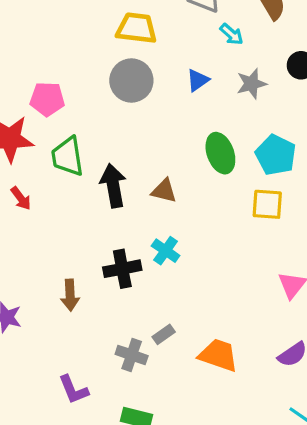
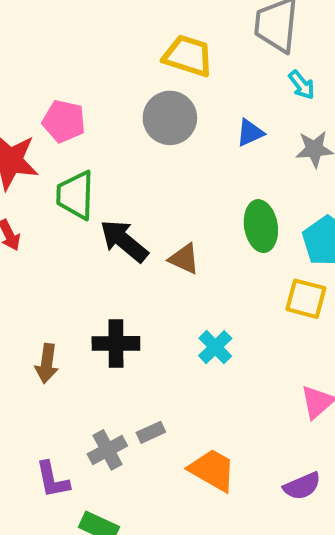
black arrow: (113, 186) -> (124, 241), turned -51
cyan cross: (166, 251) -> (215, 347), moved
gray cross: (132, 355) -> (107, 450), turned 32
purple L-shape: (73, 390) -> (53, 480), moved

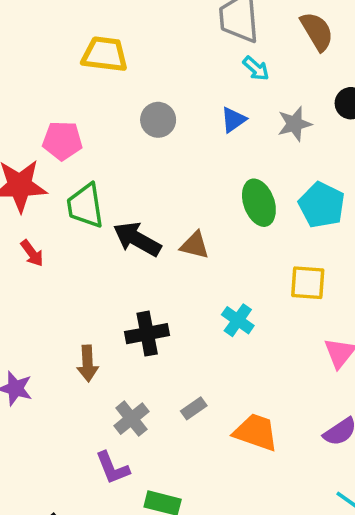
yellow trapezoid: (188, 56) -> (105, 54), moved
cyan arrow: (302, 85) -> (256, 68), moved
gray circle: (170, 118) -> (158, 120), size x0.7
yellow square: (306, 299) -> (308, 283), moved
gray cross: (107, 450) -> (132, 419), moved

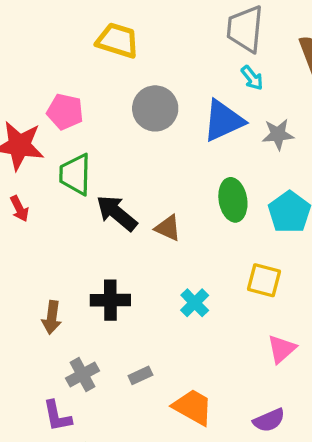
gray circle: (158, 120) -> (155, 108), size x1.4
blue triangle: (233, 120) -> (223, 121), size x1.8

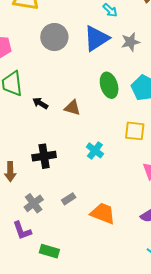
black arrow: (117, 213) -> (40, 103), size x0.6

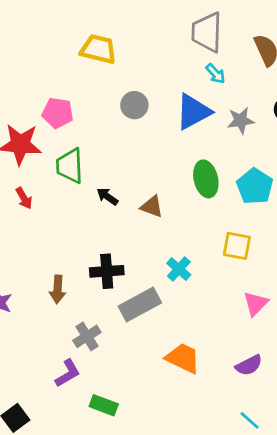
gray circle: (54, 37) -> (134, 105), size x0.7
gray rectangle: (69, 199) -> (140, 305), moved, size x2.0
purple L-shape: (22, 230) -> (68, 373), turned -105

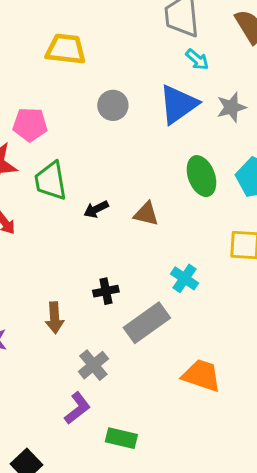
black arrow: (107, 197) -> (96, 209), turned -55
black cross: (107, 271) -> (106, 291), size x0.7

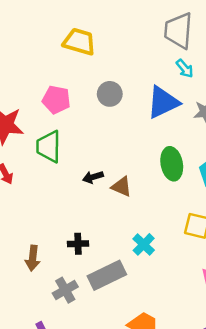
pink pentagon: (30, 125) -> (56, 100), moved
black arrow: (96, 209) -> (93, 177), moved
gray cross: (93, 365) -> (65, 290), moved

